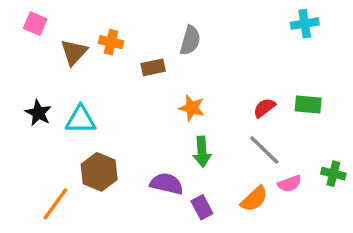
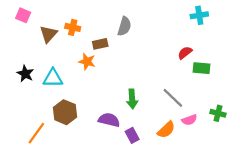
orange star: (192, 108) -> (87, 62), moved
red semicircle: (264, 108) -> (185, 53), moved

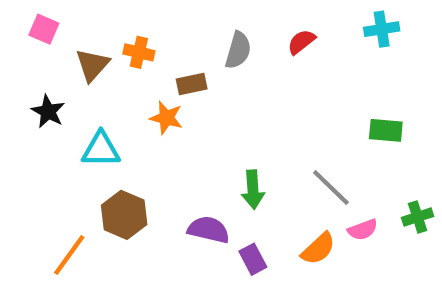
red semicircle: (185, 53) -> (301, 42), moved
black star: (25, 74) -> (48, 111), moved
green cross: (218, 113) -> (418, 217), turned -32

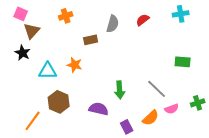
orange cross: (139, 52) -> (66, 16), moved, turned -32
brown triangle: (92, 65) -> (32, 31), moved
orange star: (166, 118) -> (75, 65), moved
purple rectangle: (253, 259) -> (127, 127), moved

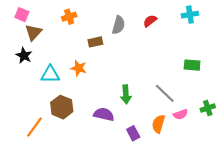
orange semicircle: (151, 118) -> (158, 124), turned 150

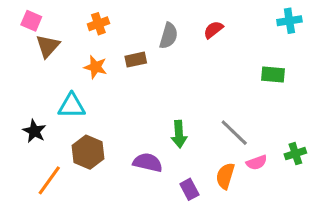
cyan cross: (190, 15) -> (289, 21), moved
black star: (24, 56) -> (34, 131), moved
green rectangle: (192, 65) -> (273, 74), moved
orange star: (79, 68) -> (95, 67), moved

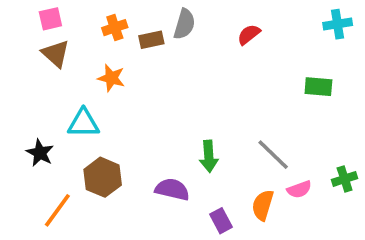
pink square: (31, 21) -> (50, 19), moved, turned -36
gray semicircle: (169, 36) -> (184, 24), moved
brown triangle: (48, 46) -> (56, 54), turned -30
brown rectangle: (136, 60) -> (151, 40), moved

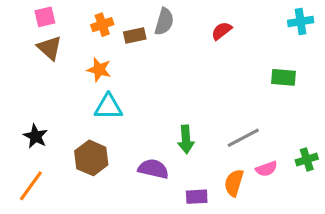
cyan triangle: (83, 123) -> (108, 107), moved
gray line: (273, 155) -> (243, 138), turned -72
orange line: (57, 210) -> (31, 186), moved
purple rectangle: (221, 221) -> (197, 197), turned -65

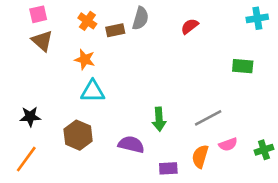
orange cross: (102, 25) -> (87, 21), turned -36
black star: (36, 136) -> (30, 117), turned -30
green cross: (307, 160) -> (264, 150), moved

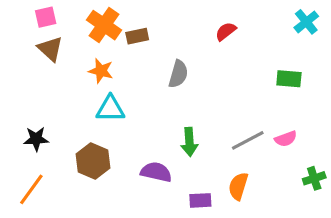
gray semicircle: (140, 18) -> (178, 74), moved
cyan cross: (257, 18) -> (306, 22), turned -30
orange cross: (87, 21) -> (104, 25), size x1.5
pink semicircle: (228, 144) -> (286, 139), moved

